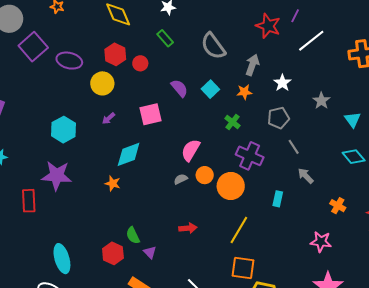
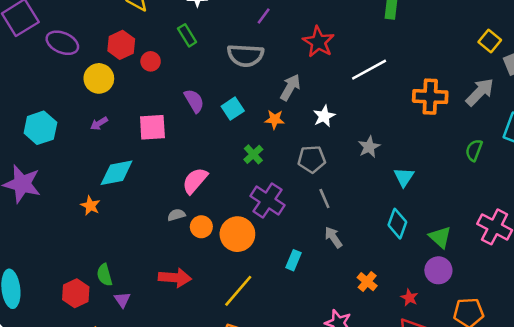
purple line: (295, 16) -> (264, 16), moved
gray semicircle: (213, 46) -> (245, 55), turned -60
cyan diamond: (354, 157) -> (397, 224), turned 50
orange circle: (205, 175) -> (201, 227), moved
red arrow: (188, 228) -> (175, 278), size x1.4

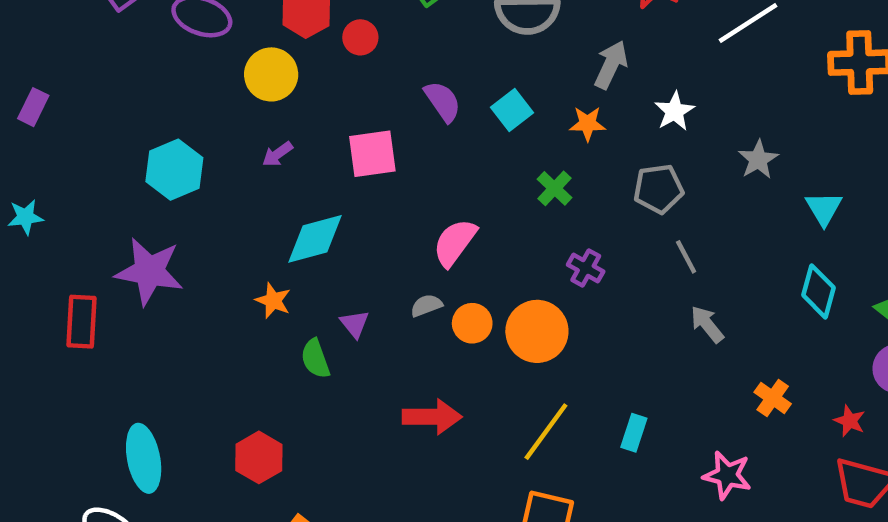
purple cross: (267, 201) -> (586, 268), size x0.6
cyan rectangle: (293, 260) -> (634, 433), moved
green semicircle: (105, 275) -> (315, 359), moved
purple triangle: (122, 300) -> (355, 324), moved

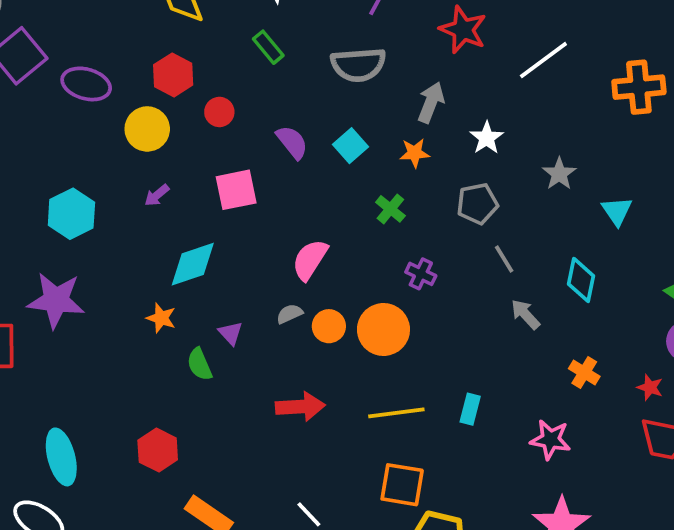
red circle: (360, 37) -> (219, 112), moved
cyan diamond: (819, 291) -> (581, 280), moved
yellow line: (546, 432) -> (396, 413), turned 50

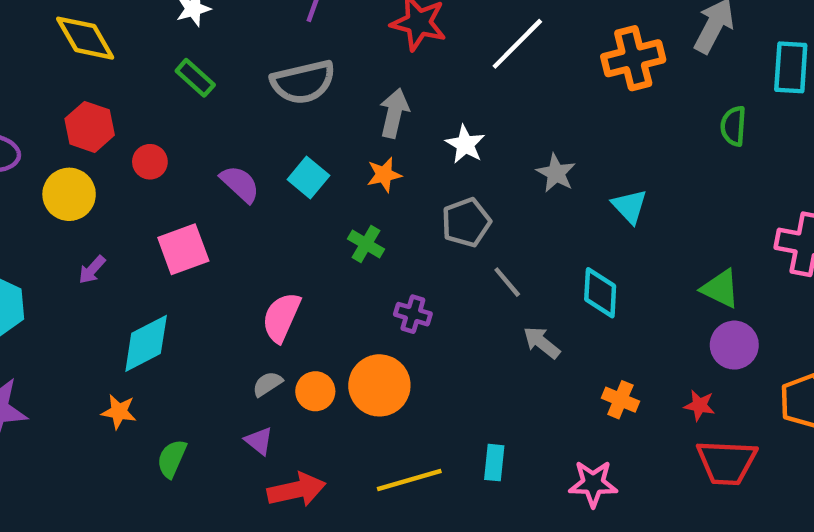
purple triangle: (231, 333) -> (259, 441), moved
green semicircle: (200, 364) -> (172, 459), turned 56

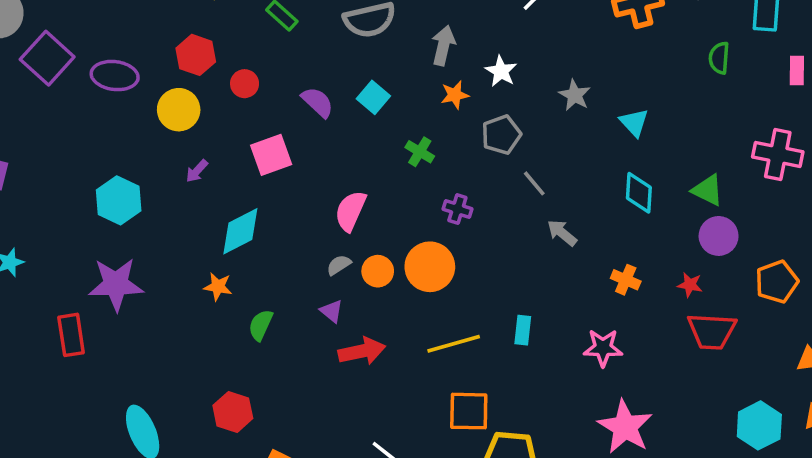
orange star: (384, 175) -> (455, 95), moved
cyan diamond: (600, 293) -> (639, 193), moved

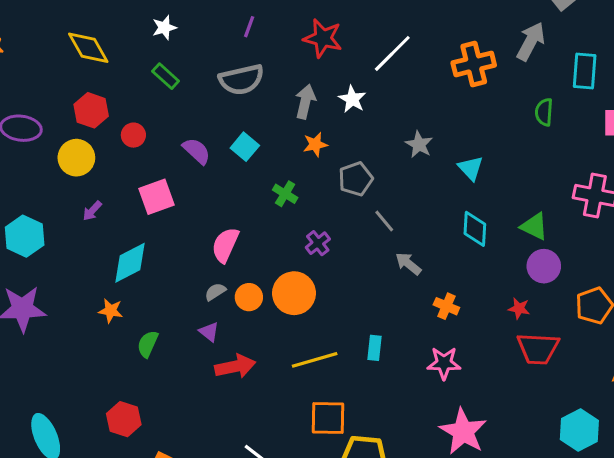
white star: (501, 71) -> (352, 99), moved
purple cross: (457, 209) -> (318, 243), turned 35
orange cross: (626, 280) -> (446, 306), moved

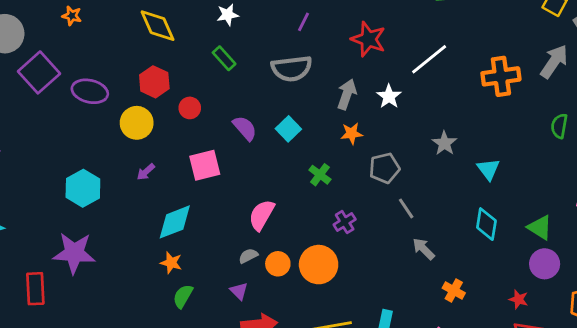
orange star: (111, 311) -> (171, 263), moved

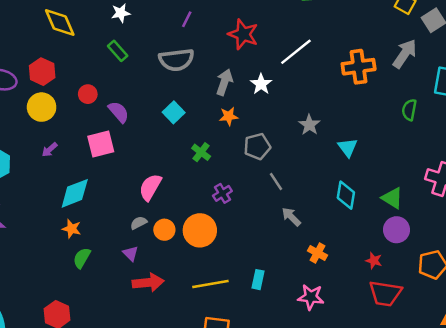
red hexagon: (154, 82) -> (42, 72), moved
purple semicircle: (245, 128) -> (119, 112), moved

